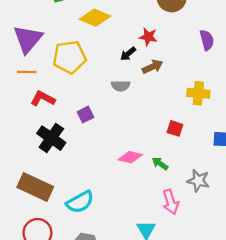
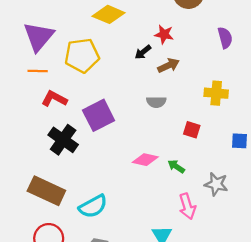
gray semicircle: (121, 86) -> (156, 102), moved
purple square: (85, 115) -> (99, 115), size x1.8

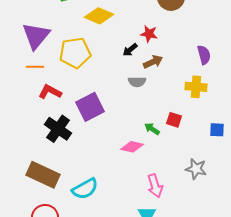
purple semicircle: (225, 38) -> (204, 55), moved
gray semicircle: (156, 102) -> (137, 82), moved
green arrow: (176, 166) -> (152, 129), moved
pink arrow: (187, 206) -> (155, 186), moved

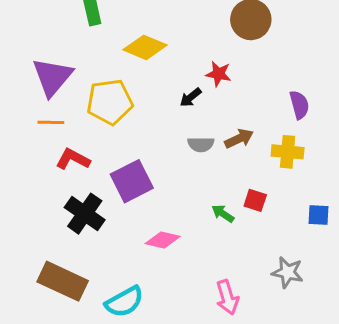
brown arrow: (153, 62) -> (239, 139), moved
pink diamond: (132, 147) -> (163, 240), moved

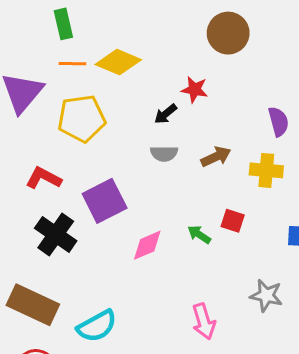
orange line: (51, 122) -> (72, 64), moved
gray semicircle: (201, 144) -> (164, 154), moved
pink diamond: (163, 240) -> (147, 245), moved, turned -36

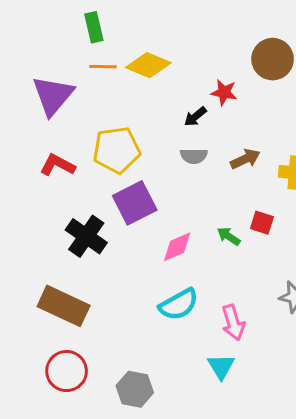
brown circle: (228, 33) -> (273, 59), moved
yellow pentagon: (82, 119) -> (117, 150), moved
red L-shape: (43, 178) -> (57, 165), moved
cyan semicircle: (97, 326) -> (179, 304), moved

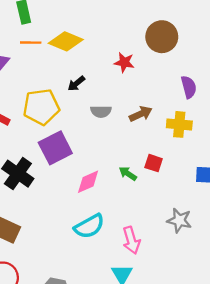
black arrow: (195, 117) -> (76, 83), moved

